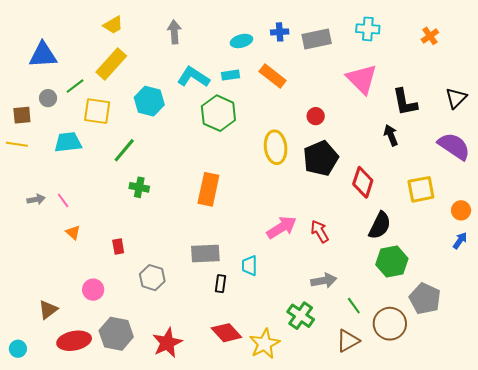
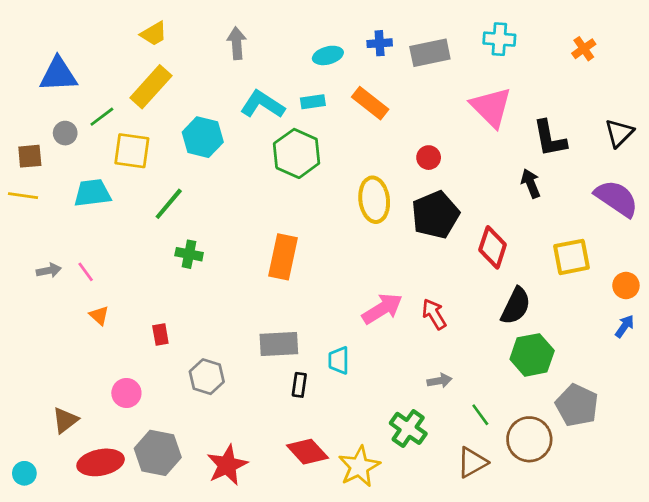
gray arrow: (324, 281) -> (439, 381), size x0.7

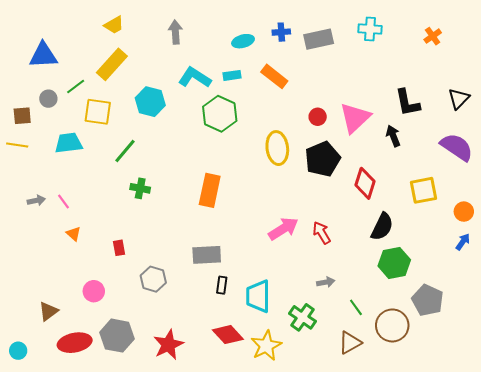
pink triangle: (491, 107) -> (355, 118), moved, turned 32
cyan trapezoid: (339, 360) -> (258, 296), moved, size x1.6

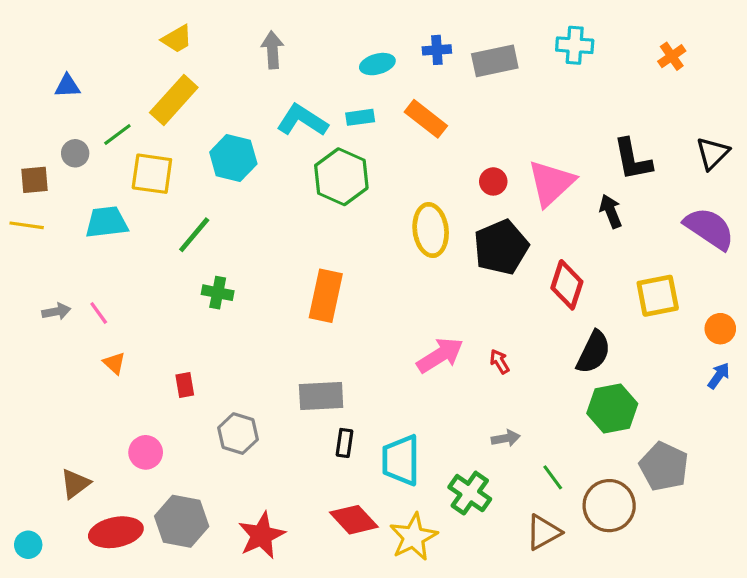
blue triangle: (43, 55) -> (67, 86), size x0.6
red arrow: (322, 233) -> (500, 362), size x0.7

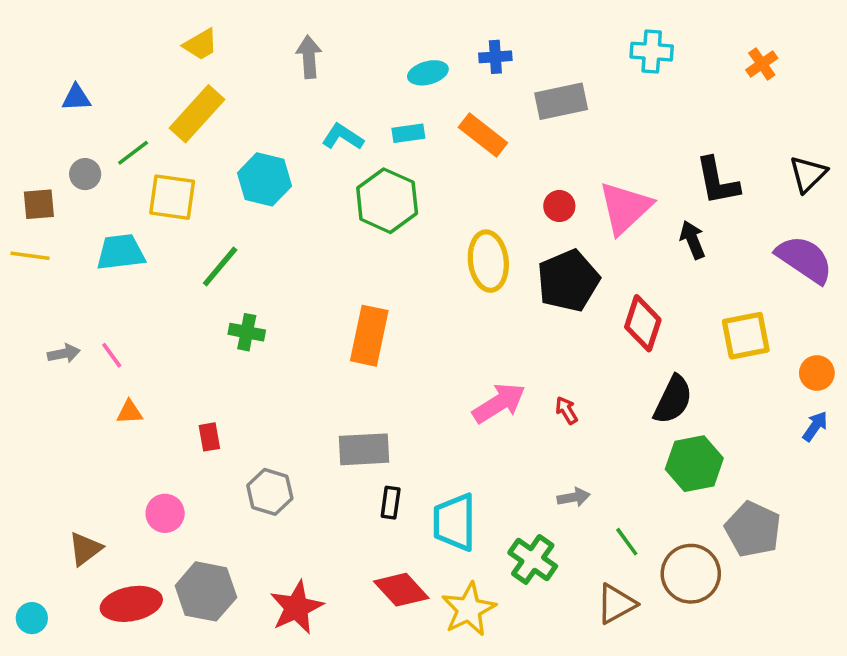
gray rectangle: (495, 61) -> (561, 101), moved
cyan L-shape: (302, 120) -> (343, 137), size x0.7
orange triangle: (114, 363) -> (130, 412), turned -45

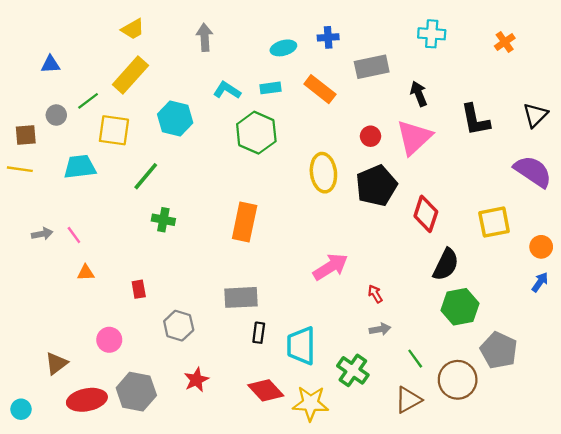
black arrow: (693, 240) -> (419, 94), moved
red arrow: (566, 410) -> (375, 294), moved
red star: (296, 607) -> (196, 380), moved, size x0.7
yellow star: (469, 609) -> (310, 403), turned 30

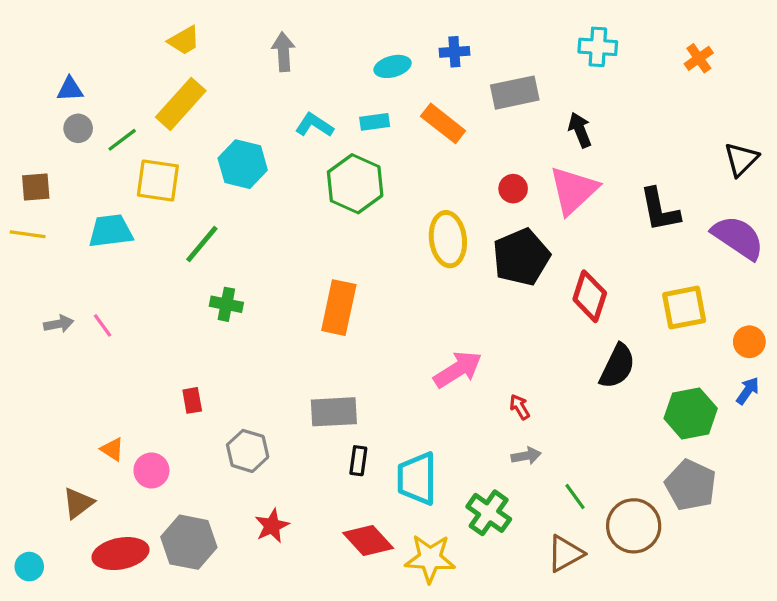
gray circle: (56, 115) -> (78, 128), moved
black L-shape: (475, 120) -> (660, 210), moved
orange triangle: (86, 273) -> (112, 449), moved, turned 36
green hexagon: (460, 307) -> (691, 413), moved

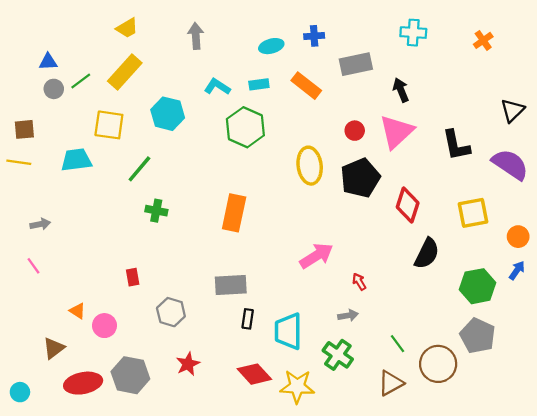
green line: (122, 140) -> (81, 81), moved
pink line: (103, 325) -> (33, 266), moved
gray arrow: (526, 456) -> (348, 315), moved

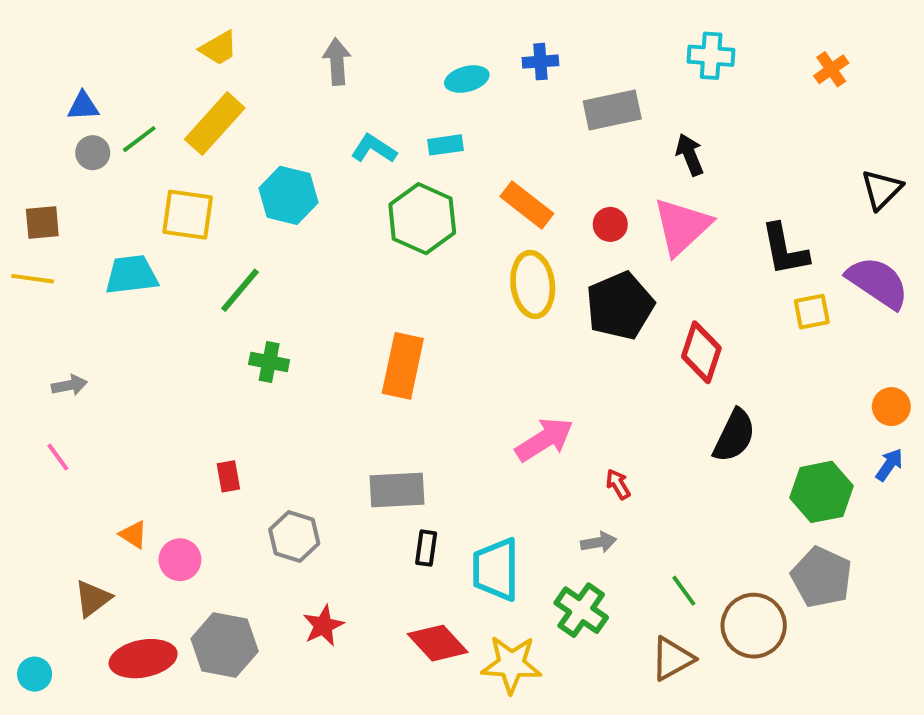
orange rectangle: (306, 86) -> (527, 205), moved
yellow square: (473, 213) -> (812, 312), moved, size x0.7

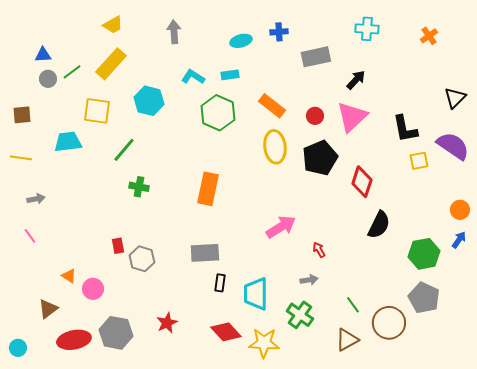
black arrow: (690, 155) -> (356, 80), turned 65
yellow line: (33, 279) -> (21, 158), moved
gray hexagon: (294, 536) -> (142, 259), moved

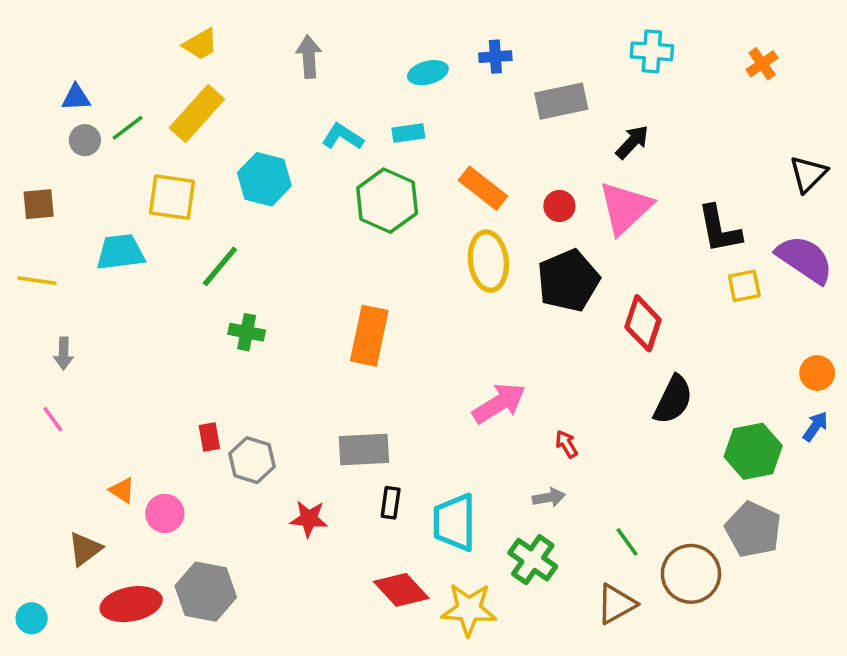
gray arrow: (36, 199) -> (64, 353), turned 102
red star: (167, 323) -> (309, 519), moved, turned 30

